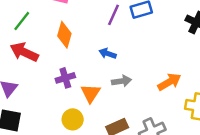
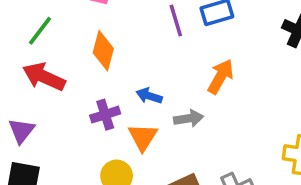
purple line: (114, 15) -> (176, 21), turned -40
blue arrow: (108, 54) -> (149, 96), moved
orange arrow: (169, 82) -> (221, 77), moved, turned -30

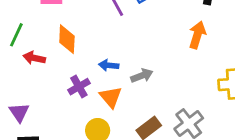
red arrow: (44, 77) -> (34, 58), moved, size x0.7
orange arrow: (221, 77) -> (197, 35), moved

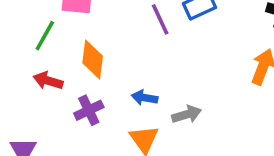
green line: (16, 35) -> (45, 36), moved
purple cross: (79, 87) -> (89, 110), moved

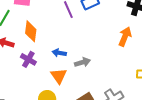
purple cross: (89, 110) -> (28, 59), turned -35

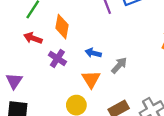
gray arrow: (82, 62) -> (119, 65), turned -35

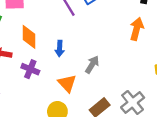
blue arrow: (93, 53) -> (60, 49), moved, turned -91

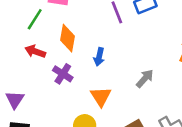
gray arrow: (92, 65) -> (145, 78), moved

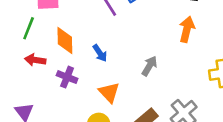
blue arrow: (99, 57) -> (100, 53), turned -36

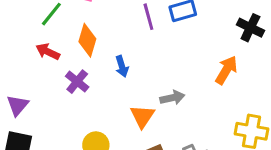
gray arrow: (149, 66) -> (172, 98), turned 30
orange triangle: (109, 92) -> (142, 116), moved

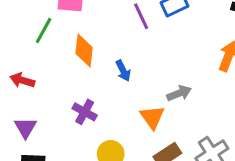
red arrow: (48, 52) -> (22, 80), moved
purple cross: (77, 82) -> (85, 112), moved

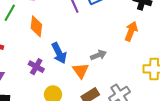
blue arrow: (123, 71) -> (59, 53), moved, size x1.5

